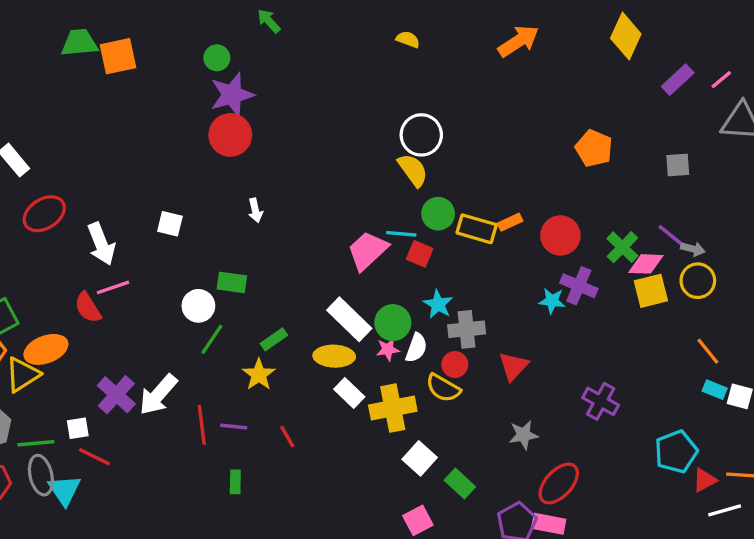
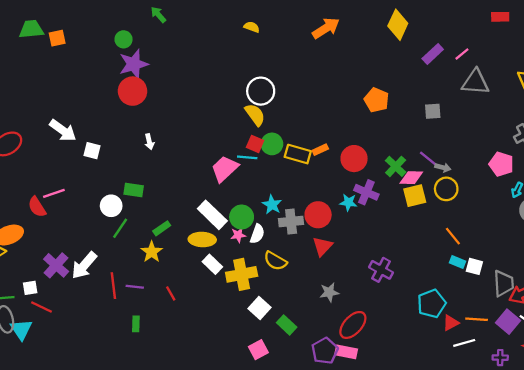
orange square: (118, 56) -> (57, 38), size x0.7
white arrow: (101, 244) -> (63, 130), moved, turned -32
red square: (420, 254) -> (255, 144), moved
red circle: (455, 365) -> (318, 215), moved, size x1.5

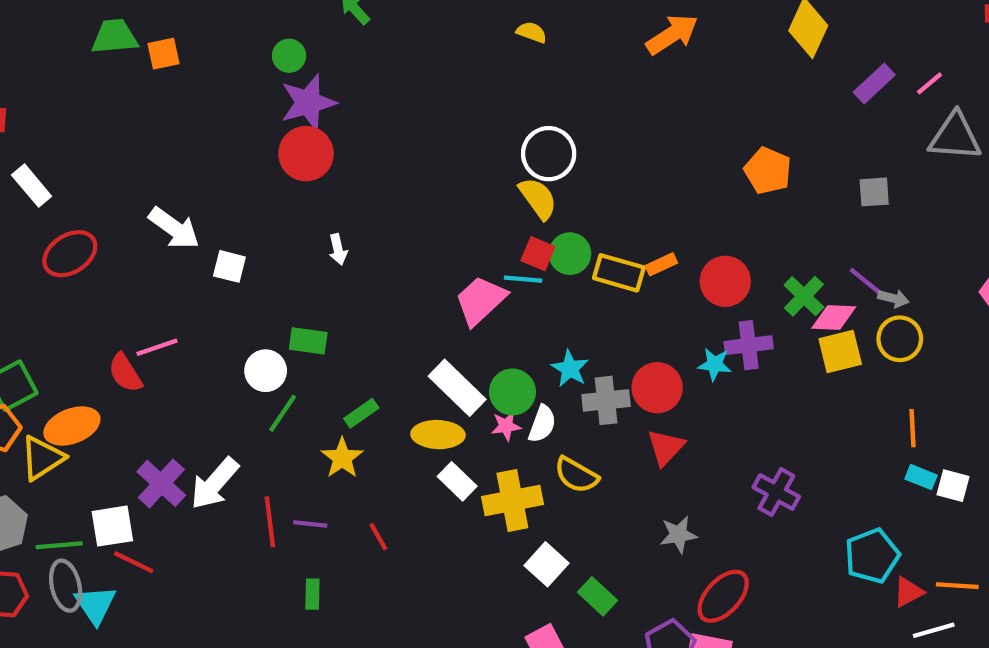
purple cross: (366, 192) -> (749, 345), turned -30
orange line: (453, 236) -> (913, 428), turned 36
white square: (30, 288) -> (112, 526), size x1.5

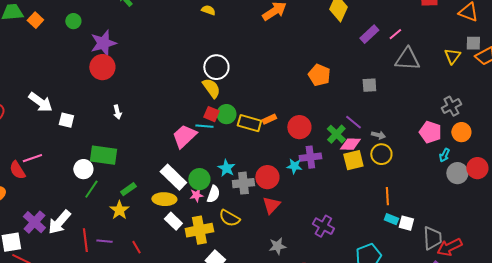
orange square: (163, 54) -> (35, 20), turned -35
green circle: (289, 56) -> (73, 21), moved
purple line: (866, 281) -> (353, 122), moved
green rectangle: (308, 341) -> (103, 155), size x1.5

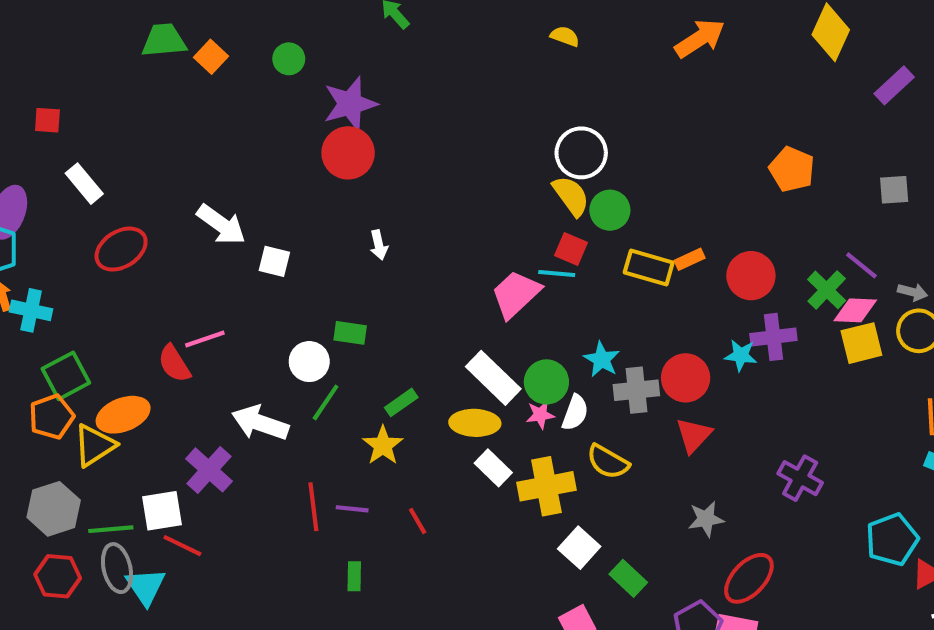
green circle: (226, 114) -> (610, 210), moved
green rectangle: (103, 155) -> (350, 333), size x0.6
white arrow: (59, 222) -> (260, 423), moved, turned 68

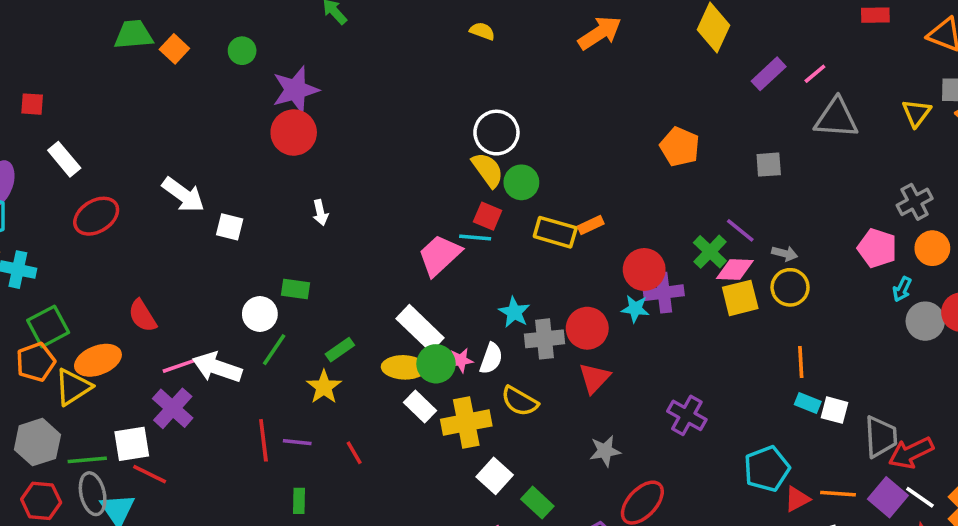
red circle: (751, 276) -> (644, 270), moved
pink line: (205, 339) -> (180, 366), moved
green circle: (546, 382) -> (436, 364), moved

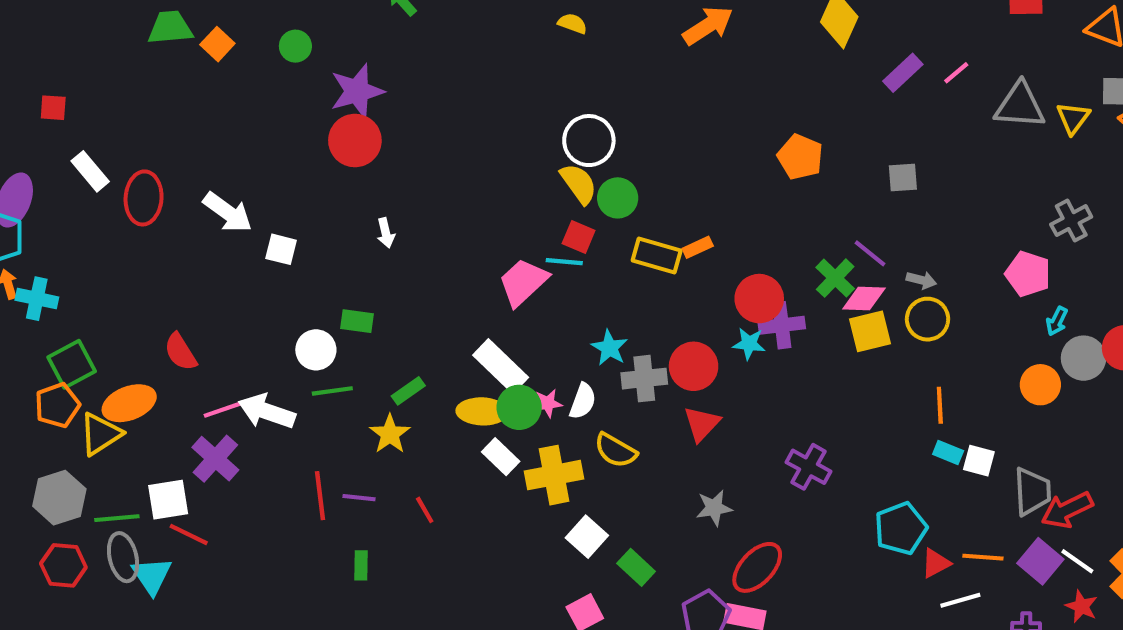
gray triangle: (836, 118) -> (1020, 106), moved
red ellipse: (96, 216) -> (144, 198), moved, turned -54
orange circle: (932, 248) -> (1040, 385), moved
green line: (274, 350) -> (332, 391), turned 48

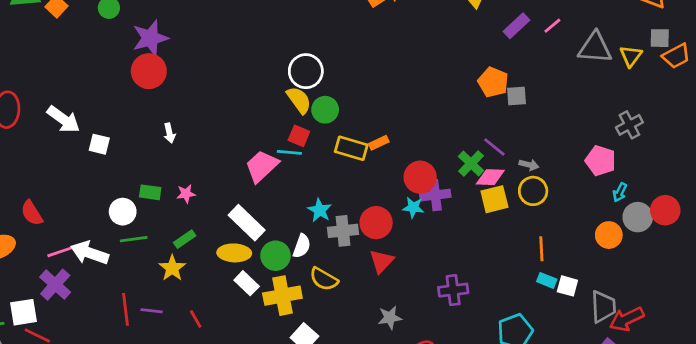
orange pentagon: (800, 157) -> (493, 82), moved
pink star: (548, 403) -> (186, 194), moved
green circle: (519, 407) -> (276, 256), moved
purple cross: (808, 467) -> (453, 290), turned -36

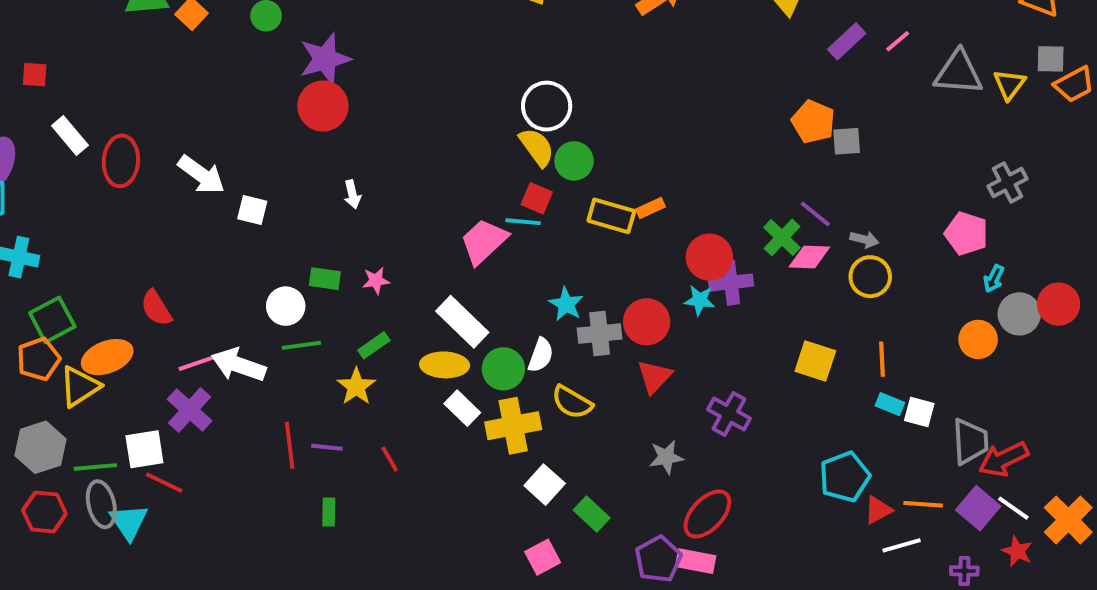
yellow square: (494, 199) -> (815, 361), moved, turned 32
purple cross: (453, 290) -> (729, 414), moved, turned 36

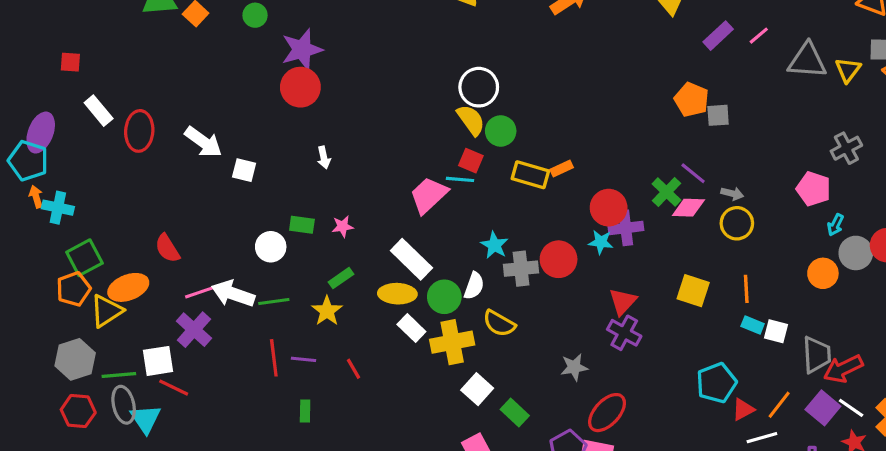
green line: (301, 345) -> (274, 301), moved
red triangle: (654, 377) -> (623, 301), moved
orange line: (923, 504) -> (779, 405), turned -56

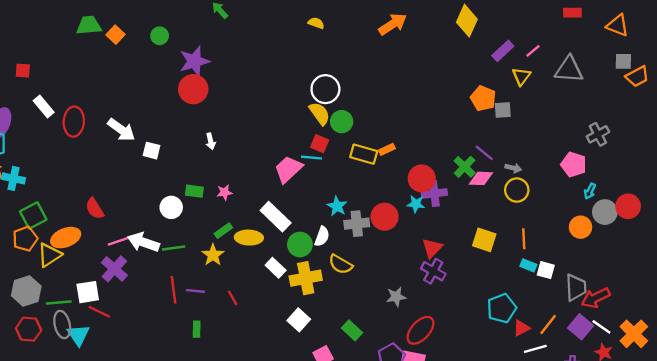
yellow triangle: (848, 70) -> (521, 76), moved
yellow ellipse: (397, 294) -> (249, 238), moved
white square: (477, 389) -> (299, 320), moved

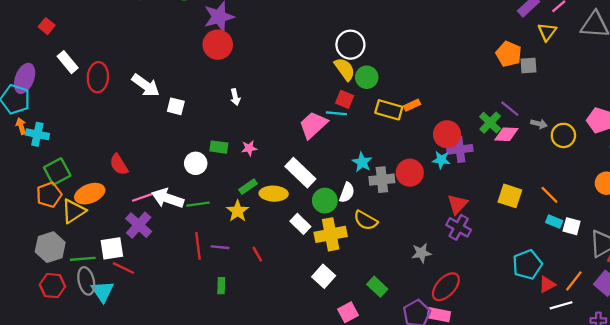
red square: (23, 71) -> (47, 26), turned 35
yellow circle: (517, 190) -> (563, 135), moved
orange line: (524, 239) -> (549, 195), turned -42

